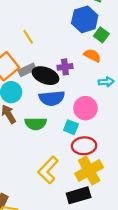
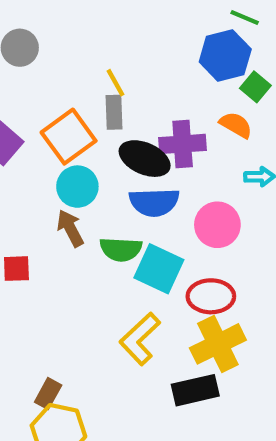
purple cross: (65, 67) -> (183, 144), size x1.5
gray rectangle: (27, 70) -> (114, 112), moved, turned -70
cyan square: (71, 127) -> (159, 269), moved, size x1.6

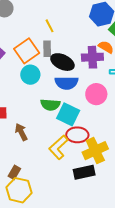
gray rectangle: (114, 112) -> (47, 49), moved
purple cross: (183, 144) -> (92, 57), moved
brown arrow: (70, 228) -> (21, 132), moved
red ellipse: (211, 296) -> (77, 135), moved

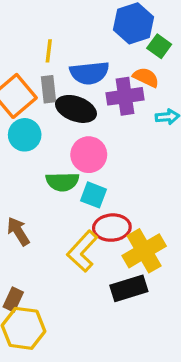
yellow line: (49, 26) -> (49, 51), turned 40
blue semicircle: (67, 83) -> (89, 73), moved
pink circle: (96, 94) -> (89, 155), moved
cyan square: (68, 114) -> (93, 195), size x0.7

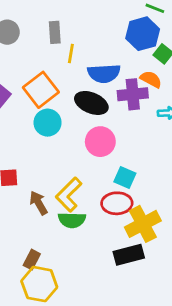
gray rectangle: (49, 89) -> (55, 32), moved
green semicircle: (62, 182) -> (72, 220), moved
cyan square: (93, 195) -> (125, 177), moved
yellow L-shape: (82, 251) -> (69, 195), moved

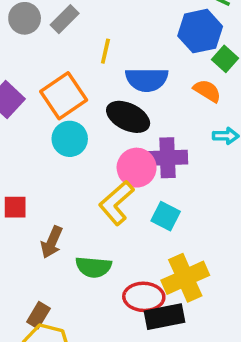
gray rectangle: (55, 32) -> (65, 19), moved, turned 45
purple cross: (133, 94) -> (167, 158), moved
yellow L-shape: (69, 195) -> (116, 203), moved
brown arrow: (39, 203) -> (52, 242), turned -130
red ellipse: (117, 203) -> (144, 297), moved

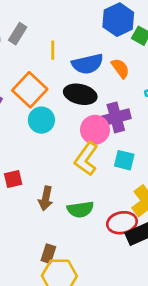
orange semicircle: (207, 91) -> (120, 68), moved, turned 35

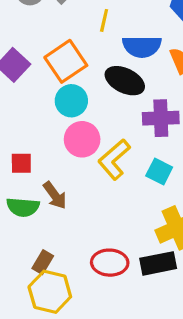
pink circle: (95, 130) -> (82, 139), moved
brown arrow: (46, 198) -> (55, 195), turned -60
green semicircle: (80, 209) -> (23, 207), moved
red ellipse: (122, 223) -> (110, 263), moved

